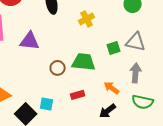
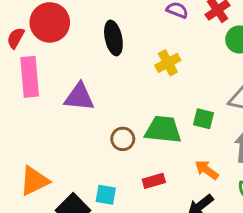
green square: (114, 48) -> (204, 119), moved, turned 32

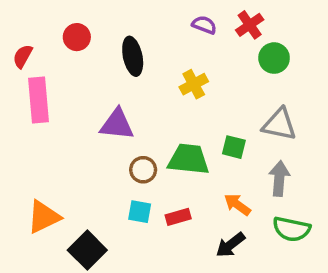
red circle: (50, 22) -> (77, 37), moved, size x0.6
purple triangle: (79, 97) -> (117, 124), moved
cyan square: (106, 195) -> (140, 212), moved

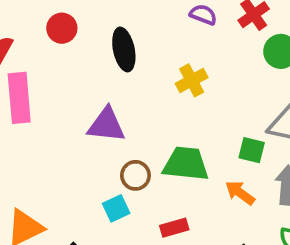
green square: (234, 147) -> (252, 150), moved
orange arrow: (237, 205) -> (240, 193), moved
cyan square: (140, 212) -> (116, 208), moved, turned -35

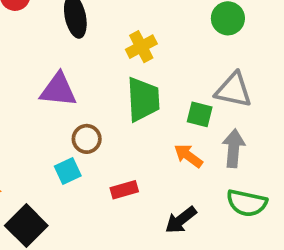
green trapezoid: (186, 164) -> (143, 99), moved, turned 81

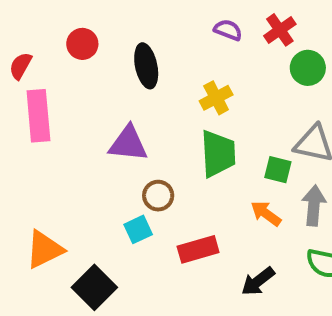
red rectangle: (124, 190) -> (198, 249), size x1.4

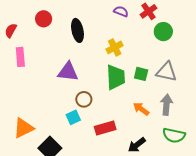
pink rectangle: (38, 116) -> (20, 57), size x0.7
green square: (278, 170) -> (141, 74), moved

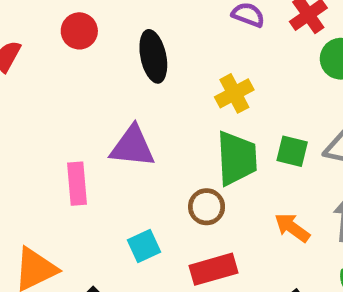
pink rectangle: (20, 57) -> (77, 184), moved
brown circle: (84, 99) -> (207, 207), moved

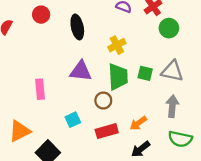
purple triangle: (132, 147) -> (81, 71), moved
orange arrow: (292, 228) -> (138, 123), moved, turned -72

